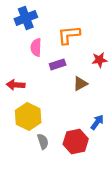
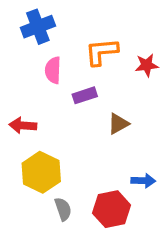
red star: (99, 60) -> (147, 65), moved
blue arrow: (97, 122) -> (143, 181), turned 56

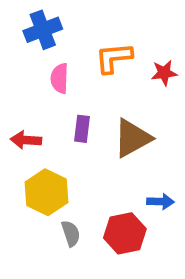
purple rectangle: (85, 95) -> (82, 129), moved, turned -65
brown triangle: (118, 124) -> (132, 138), size x1.6

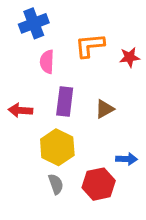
purple rectangle: (82, 129) -> (65, 102), size x1.4
brown triangle: (132, 138) -> (104, 109), size x0.6
yellow hexagon: (46, 192) -> (57, 147), moved

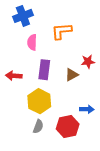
red star: (130, 57) -> (88, 62), moved
gray semicircle: (56, 184) -> (38, 126), turned 40

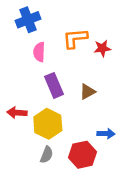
red star: (88, 62) -> (102, 48), moved
purple rectangle: (44, 70) -> (54, 85), turned -30
red arrow: (14, 76) -> (17, 113), moved

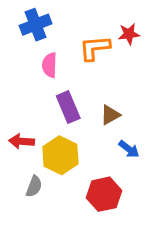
red star: (102, 48) -> (129, 34), moved
blue arrow: (106, 134) -> (129, 149), moved, turned 35
gray semicircle: (47, 155) -> (34, 186), moved

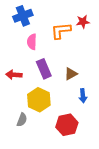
red arrow: (22, 141) -> (14, 75), moved
blue arrow: (129, 149) -> (83, 96), turned 48

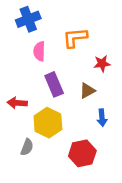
red star: (83, 22) -> (102, 64), moved
red arrow: (14, 75) -> (17, 103), moved

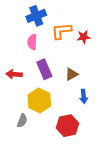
blue cross: (28, 19) -> (36, 16), moved
red star: (102, 64) -> (84, 37), moved
red arrow: (17, 103) -> (14, 74), moved

